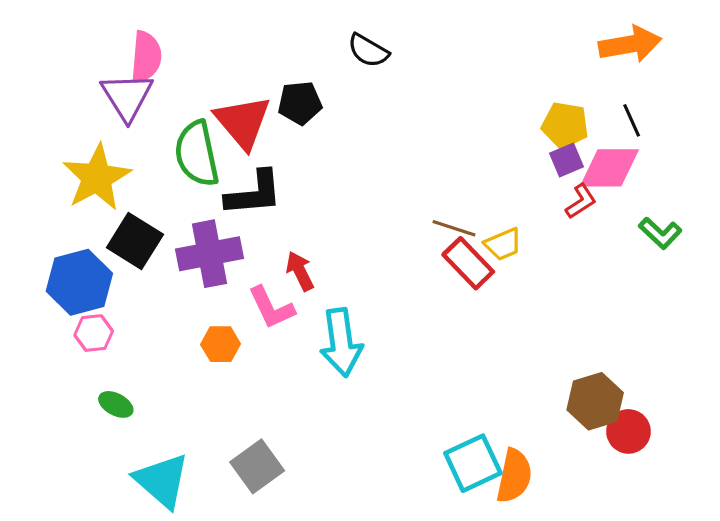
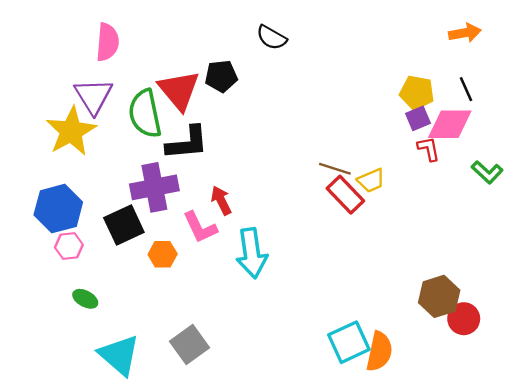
orange arrow: (630, 44) -> (465, 33), size x0.7
purple triangle: (127, 97) -> (93, 96), moved
red L-shape: (581, 201) -> (429, 149), turned -68
black square: (135, 241) -> (124, 225), moved, turned 33

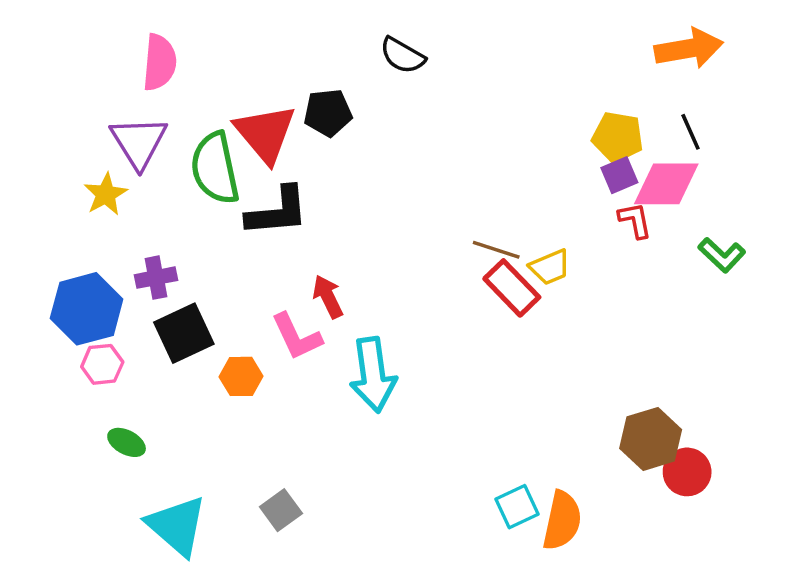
orange arrow: (465, 33) -> (689, 48), size x1.4
yellow star: (71, 131) -> (106, 194), size x0.6
purple cross: (154, 187) -> (156, 278), moved, size x0.6
cyan square: (349, 342) -> (517, 507), size x0.7
gray square: (190, 344) -> (281, 510), size x0.7

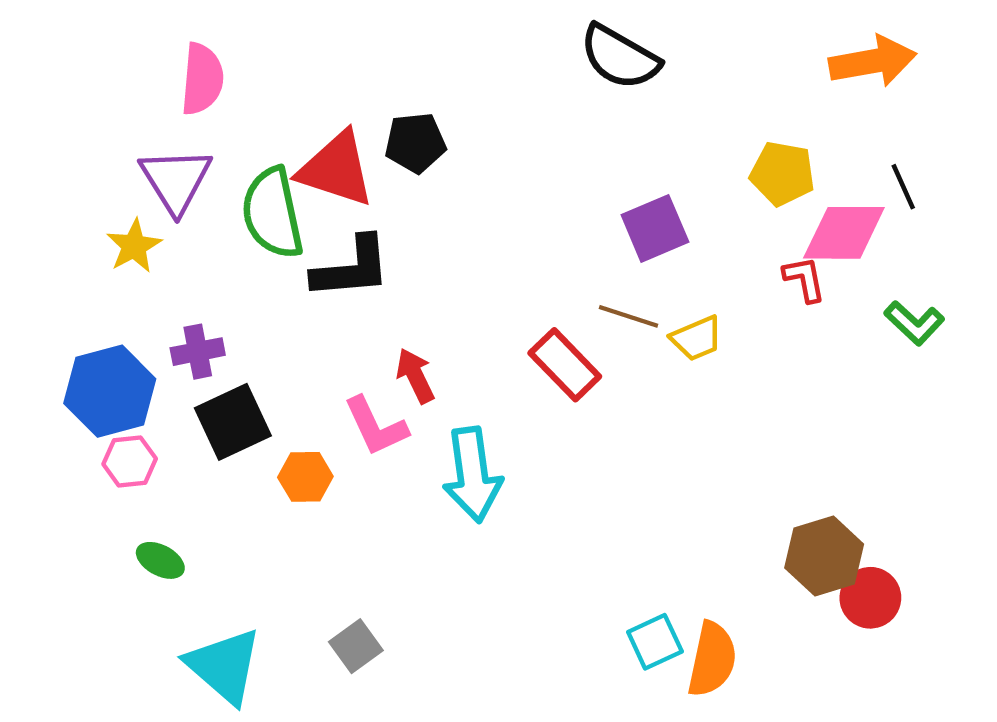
black semicircle: (402, 55) -> (620, 57), moved, size x1.4
black line: (691, 132) -> (903, 187), moved
red triangle: (265, 134) -> (336, 169), turned -32
purple square: (619, 175) -> (655, 228), moved, size x1.4
red rectangle: (512, 288) -> (565, 365), moved

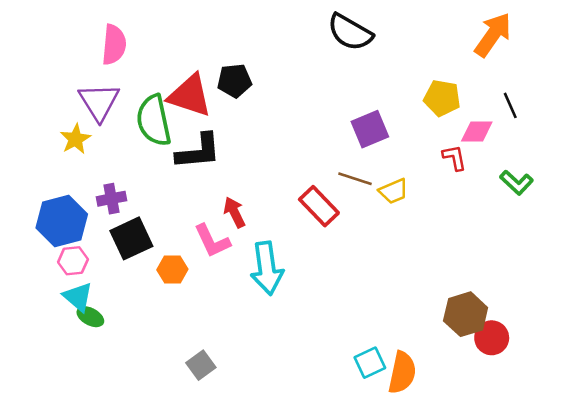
orange arrow: (873, 61) -> (493, 35), turned -45
pink diamond: (844, 233) -> (477, 132), size x0.7
cyan triangle: (224, 666) -> (78, 297), moved, size x0.7

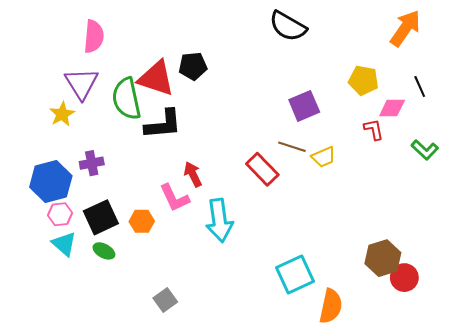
black square: (131, 238) -> (101, 217), moved
green ellipse: (90, 317) -> (104, 251), moved
cyan square: (370, 363) -> (295, 274), moved, size x1.5

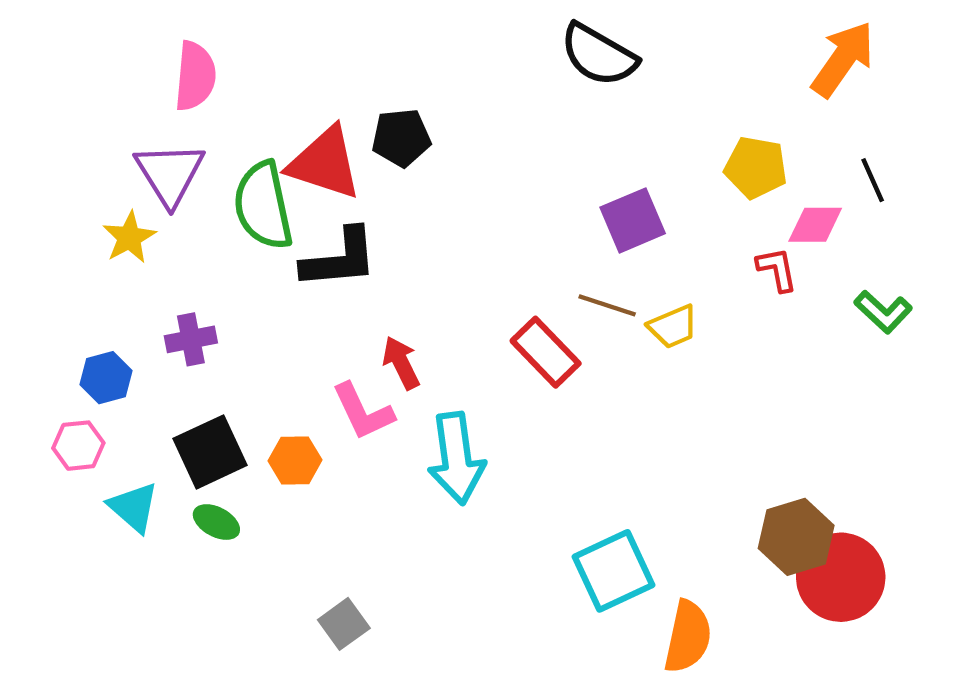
blue hexagon: (51, 182) -> (106, 378), size x0.6
pink hexagon: (60, 214) -> (78, 446), moved
red circle: (404, 278) -> (841, 577), size x1.5

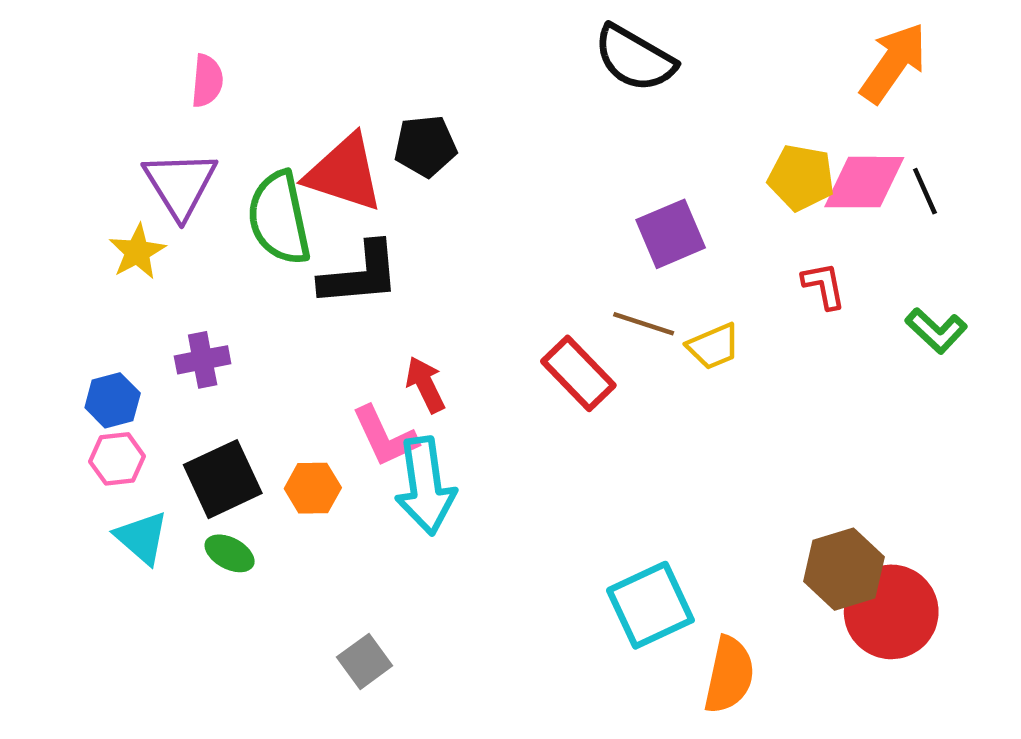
pink semicircle: (195, 76) -> (207, 81), size x0.7
pink diamond: (815, 225) -> (864, 182), moved, size x1.4
pink hexagon: (78, 446) -> (117, 459), moved
cyan arrow: (456, 458) -> (425, 486), moved

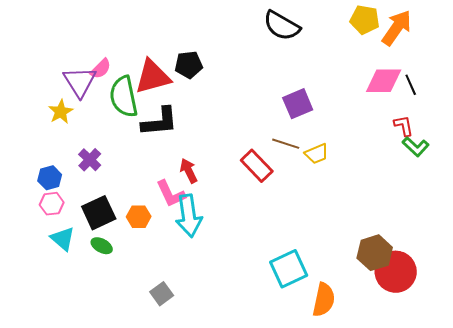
pink semicircle: (207, 81) -> (101, 69), moved, turned 40
red triangle: (344, 173) -> (153, 77), turned -33
yellow pentagon: (801, 178) -> (365, 20), moved
red L-shape: (824, 286) -> (404, 126), moved
purple cross: (203, 360) -> (90, 160), turned -35

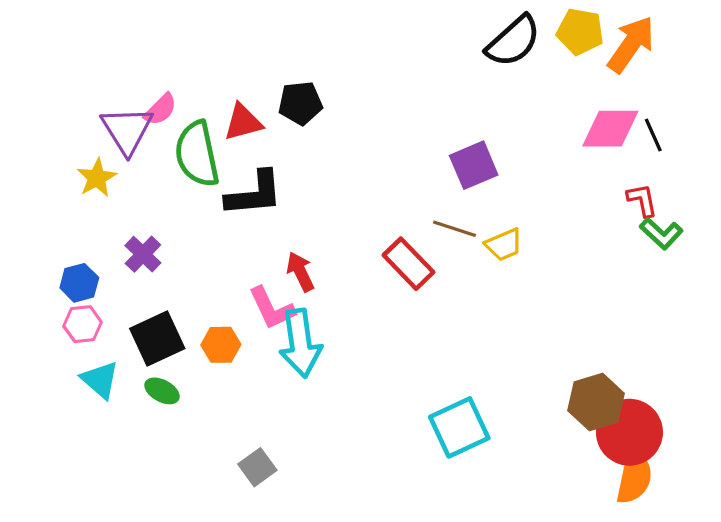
black semicircle: (282, 26) -> (513, 41), moved, turned -72
red triangle: (153, 77) -> (243, 122), size x0.7
orange semicircle: (324, 300) -> (634, 477), moved

